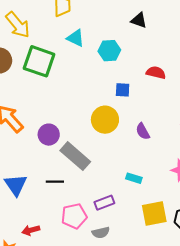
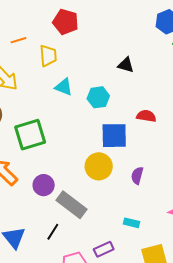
green square: (39, 61) -> (30, 135), moved, turned -32
blue square: (123, 90) -> (114, 136), size x1.8
purple semicircle: (143, 131) -> (137, 176), turned 48
black line: (55, 182) -> (53, 232), turned -54

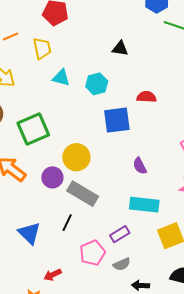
yellow circle: (99, 166) -> (76, 157), moved
purple semicircle: (137, 176) -> (140, 166), moved, turned -36
cyan rectangle: (131, 223) -> (144, 205), size x1.8

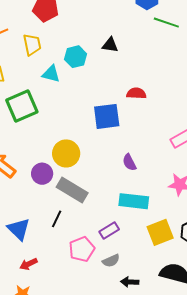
cyan hexagon: (97, 84) -> (76, 57), moved
green square: (33, 129) -> (22, 106), moved
red arrow: (53, 275) -> (28, 264), moved

